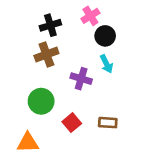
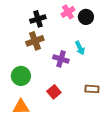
black circle: (105, 36) -> (86, 17), moved
green circle: (41, 101) -> (21, 76), moved
brown rectangle: (108, 123) -> (92, 89), moved

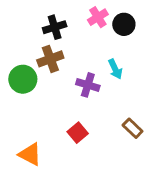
green circle: (21, 76) -> (23, 79), moved
brown rectangle: (92, 89) -> (133, 128), turned 40
orange triangle: (21, 107) -> (30, 154), turned 30

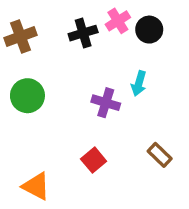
black cross: (55, 27) -> (83, 33), moved
brown cross: (50, 59) -> (20, 37), moved
cyan arrow: (115, 69) -> (139, 84), turned 42

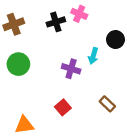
pink cross: (118, 21) -> (79, 14), turned -35
black circle: (149, 30) -> (115, 40), moved
orange triangle: (36, 186) -> (24, 125), turned -36

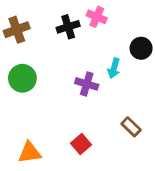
red square: (63, 107) -> (81, 144), moved

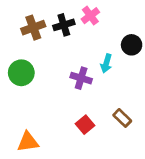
pink cross: (97, 17) -> (90, 16), turned 30
brown cross: (17, 30) -> (33, 28), moved
red square: (81, 144) -> (85, 125), moved

